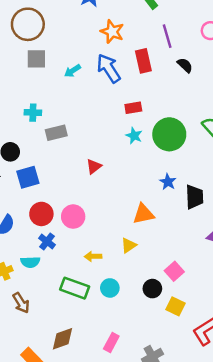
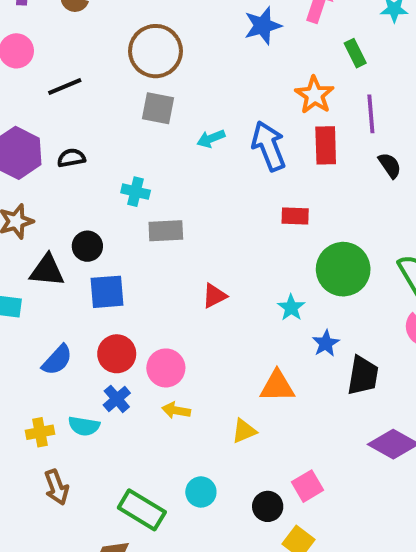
orange star: (112, 32) -> (315, 95), moved
cyan star: (134, 136) -> (291, 308), moved
yellow arrow: (93, 256) -> (176, 410), moved
green rectangle: (75, 288) -> (142, 510), moved

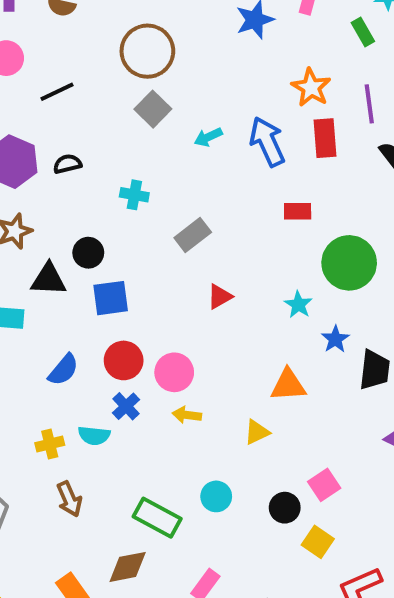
green rectangle: (355, 53) -> (363, 32), moved
gray square: (158, 108) -> (153, 109), turned 36
gray rectangle: (166, 231) -> (193, 235), moved, turned -32

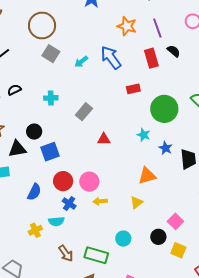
red rectangle: (325, 138) -> (151, 58), moved
red triangle: (220, 297) -> (104, 139), turned 40
brown arrow: (69, 499) -> (66, 253), moved

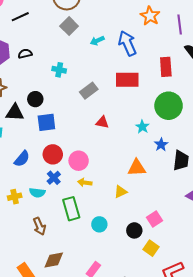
red rectangle: (151, 58) -> (166, 67), moved
red rectangle: (133, 89) -> (127, 80), moved, size x1.6
green rectangle: (96, 255) -> (71, 209), moved, turned 45

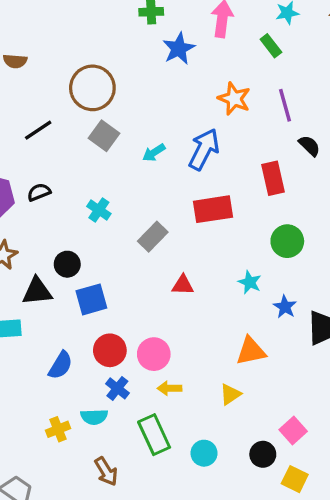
black line: (20, 17) -> (38, 130), moved
blue arrow: (127, 43) -> (204, 149), turned 60
cyan cross: (59, 70) -> (99, 210), turned 32
green circle: (169, 106) -> (287, 241), size x0.7

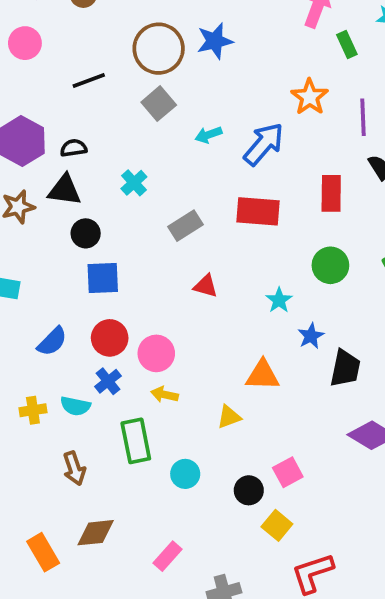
green rectangle: (271, 46) -> (347, 44), moved
blue star: (179, 49) -> (215, 41), moved
black triangle: (37, 291) -> (65, 190), moved

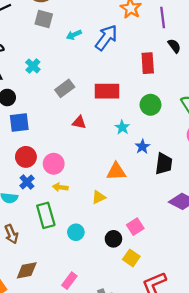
gray square: (159, 104) -> (44, 19), turned -30
red rectangle: (258, 211) -> (107, 91), moved

